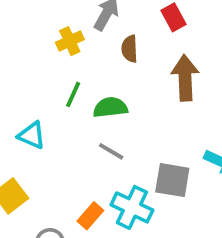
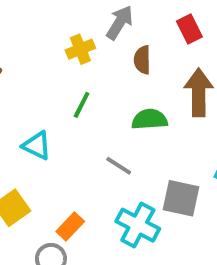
green semicircle: (110, 107) -> (149, 119), moved
orange rectangle: (90, 216) -> (70, 226), moved

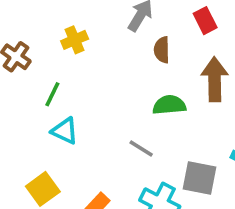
yellow cross: (80, 49) -> (75, 40), moved
green line: (82, 105) -> (52, 94), moved

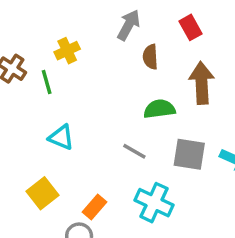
green line: (52, 94) -> (47, 82), moved, turned -40
gray square: (200, 178) -> (189, 154), moved

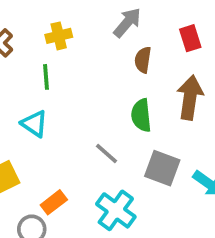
green line: (47, 82) -> (46, 77), moved
green semicircle: (159, 109) -> (141, 115), turned -100

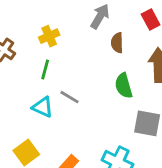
green line: (46, 77) -> (45, 69), turned 30
gray line: (107, 153) -> (69, 97), moved

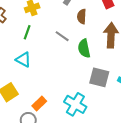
gray line: (69, 97) -> (62, 36), moved

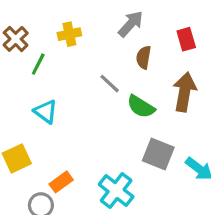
green line: (27, 32) -> (38, 64), moved
green semicircle: (84, 48) -> (141, 107), turned -54

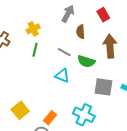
green line: (38, 64) -> (35, 50), moved
cyan triangle: (46, 112) -> (62, 75), moved

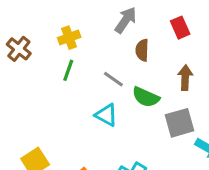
brown arrow: (110, 46) -> (185, 78), size x0.7
gray square: (103, 87) -> (180, 123), moved, turned -30

